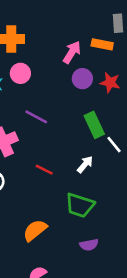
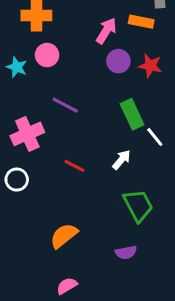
green trapezoid: (80, 205) -> (138, 205), moved, turned -136

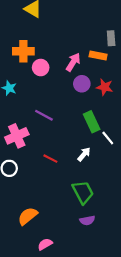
pink circle: (47, 55) -> (41, 68), moved
green trapezoid: (138, 205) -> (83, 192), moved
orange semicircle: (64, 236) -> (28, 216), moved

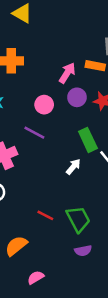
pink circle: (41, 68) -> (44, 105), moved
white arrow: (84, 154) -> (73, 167), moved
red line: (50, 159) -> (45, 215), moved

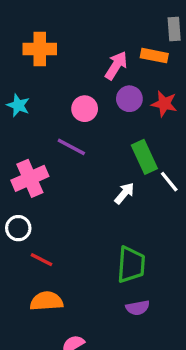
red line: (45, 215) -> (41, 260), moved
green trapezoid: (78, 219) -> (131, 265), turned 32
orange semicircle: (16, 246) -> (46, 301), turned 35

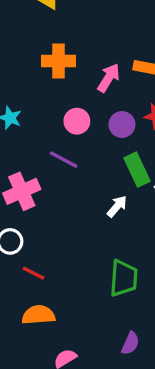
orange cross: (40, 49) -> (59, 61), moved
purple circle: (129, 99) -> (122, 125), moved
purple semicircle: (138, 308) -> (130, 343), moved, turned -55

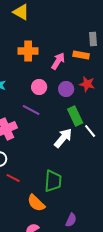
white arrow: (117, 206) -> (63, 138), size x1.5
green trapezoid: (124, 278) -> (53, 181), moved
orange semicircle: (38, 315) -> (36, 203), moved, turned -132

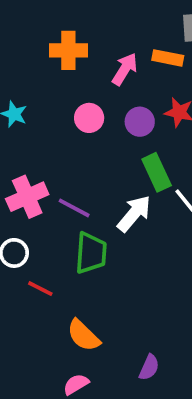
purple line: (31, 110) -> (74, 208), moved
green trapezoid: (53, 181) -> (91, 253), moved

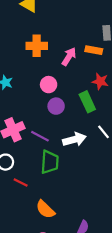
purple circle: (140, 122) -> (56, 106), moved
green rectangle: (157, 172) -> (87, 102), moved
white arrow: (134, 214) -> (74, 139), turned 35

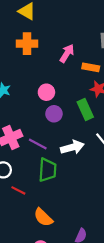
orange cross: (37, 46) -> (27, 44), moved
orange rectangle: (94, 50) -> (91, 67), moved
pink arrow: (69, 57) -> (67, 53), moved

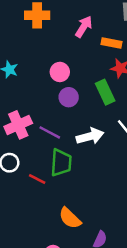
red line: (18, 190) -> (37, 179), moved
orange semicircle: (43, 217) -> (70, 218), moved

